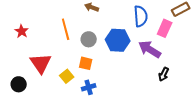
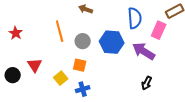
red triangle: (41, 63) -> (35, 65), size x0.7
black arrow: (164, 74) -> (147, 83), moved
black circle: (19, 84) -> (13, 75), moved

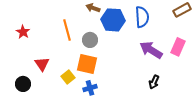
pink rectangle: (159, 30) -> (178, 47), moved
blue hexagon: (112, 42) -> (113, 20), moved
orange square: (80, 65) -> (87, 64), size x1.5
black circle: (13, 75) -> (23, 84), moved

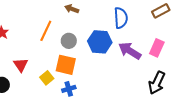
blue hexagon: (113, 20) -> (100, 42), moved
orange line: (67, 30) -> (46, 31), turned 40
black arrow: (154, 82) -> (157, 83), moved, size x1.6

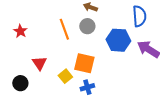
orange line: (46, 31) -> (64, 29), turned -45
gray circle: (69, 41) -> (87, 26), moved

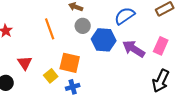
blue semicircle: (139, 16) -> (125, 16), turned -120
gray circle: (87, 26) -> (83, 26), moved

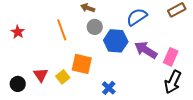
pink rectangle: (161, 46) -> (171, 57), moved
red triangle: (25, 63) -> (41, 75), moved
blue cross: (73, 87) -> (109, 88), moved, turned -32

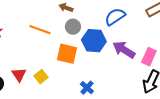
orange line: (62, 30) -> (40, 30), turned -50
orange square: (82, 64) -> (67, 54), moved

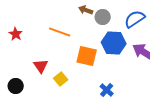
gray circle: (73, 27) -> (103, 17), moved
red triangle: (19, 75) -> (41, 66), moved

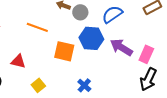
red triangle: (41, 66) -> (18, 61), turned -42
yellow square: (61, 79) -> (38, 85), moved

